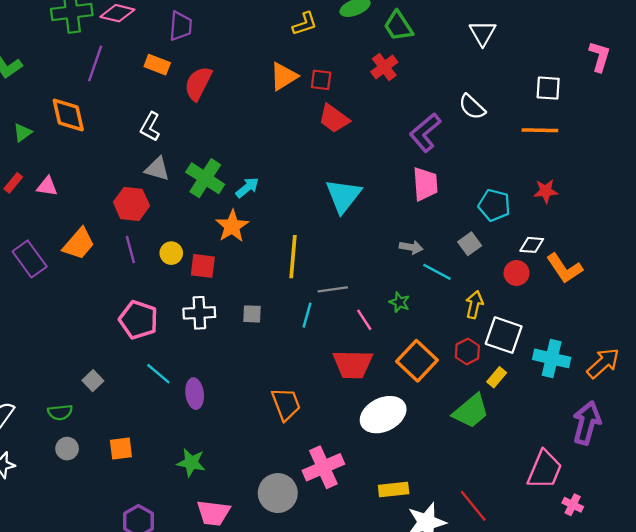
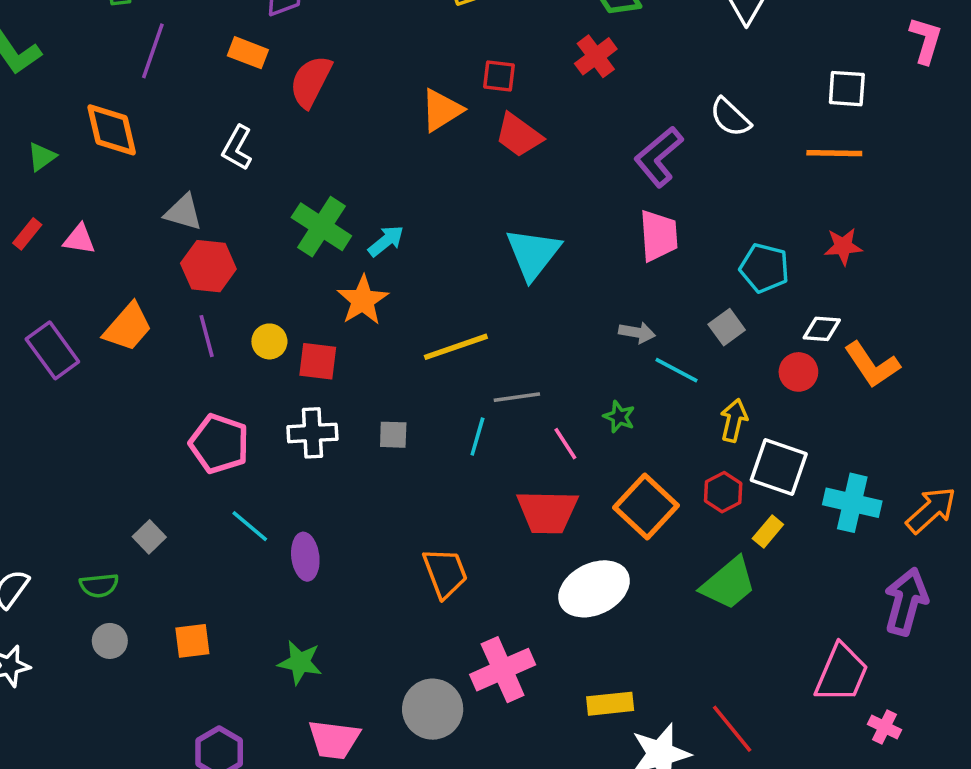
orange triangle: (284, 76) -> (442, 110), moved
gray triangle: (157, 169) -> (183, 212), moved
yellow line: (293, 257) -> (456, 347), turned 66

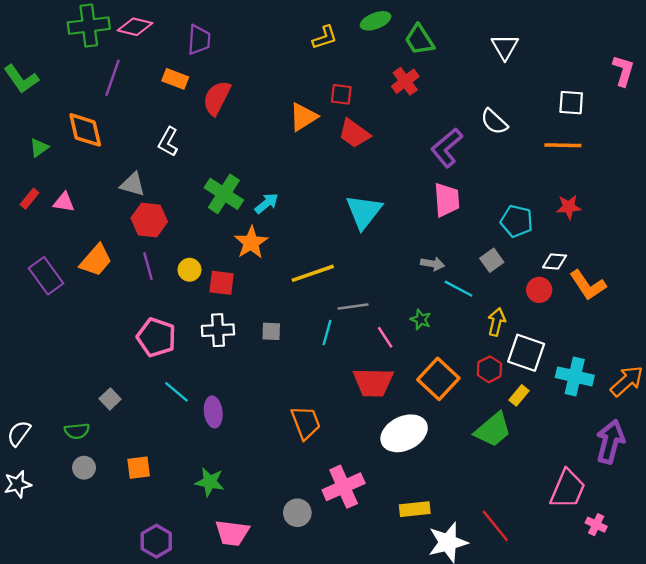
gray circle: (433, 709) -> (297, 513), size x0.7

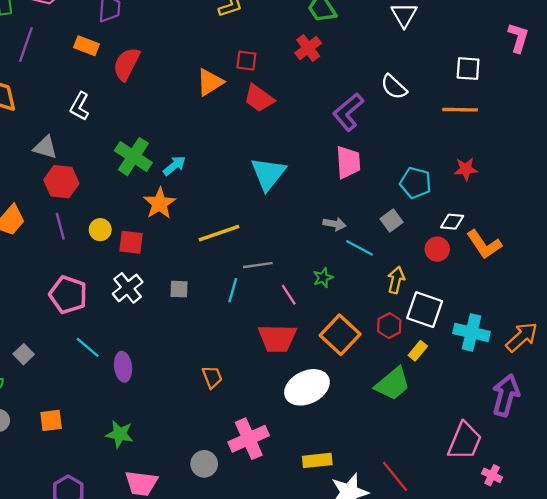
green star: (421, 320) -> (323, 278), turned 30
white cross: (218, 330) -> (128, 288), turned -36
orange trapezoid: (306, 423) -> (212, 377), size x0.7

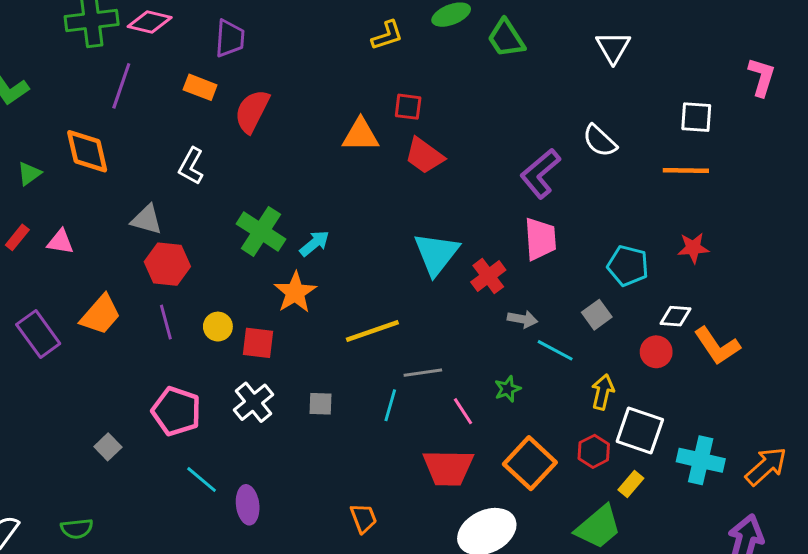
red cross: (308, 48) -> (488, 276), moved
orange triangle: (210, 82) -> (361, 135), turned 32
gray square: (24, 354) -> (108, 447), moved

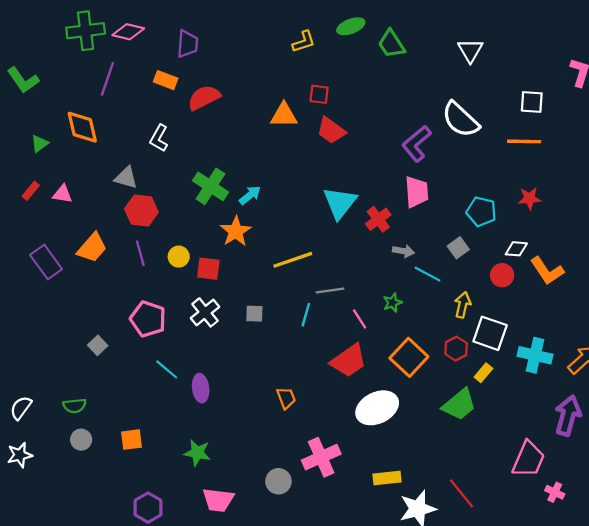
red semicircle: (252, 111) -> (204, 98), turned 36
white semicircle: (600, 141) -> (460, 119), size x1.5
red trapezoid: (448, 468) -> (349, 361), turned -36

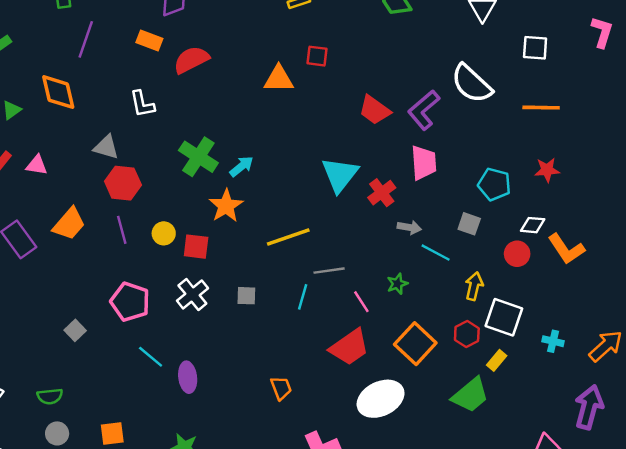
white square: (532, 102) -> (535, 48), moved
red trapezoid: (331, 130) -> (375, 110), moved
white L-shape: (159, 138) -> (142, 104), turned -40
gray square: (458, 248) -> (469, 224), turned -35
cyan cross: (535, 355) -> (553, 341), size x0.6

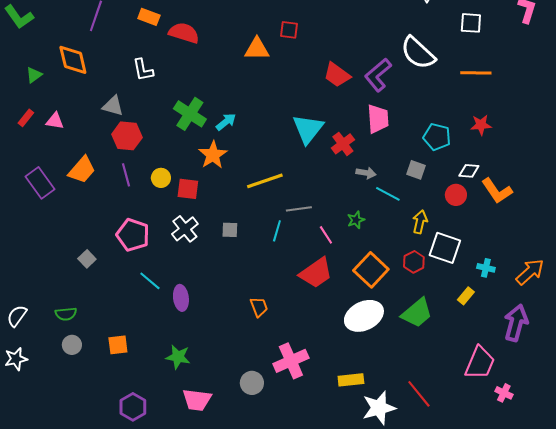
red semicircle: (191, 60) -> (184, 33), turned 44
yellow rectangle: (497, 360) -> (466, 296), moved
white ellipse: (381, 399) -> (364, 316), moved

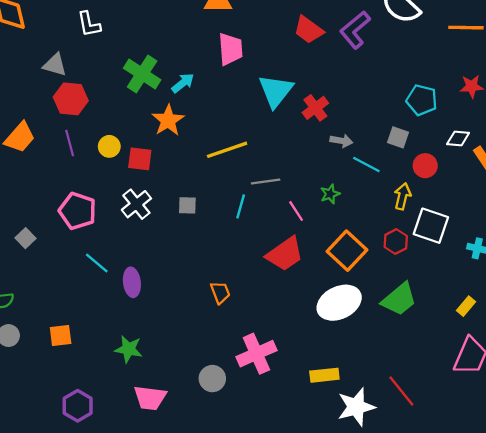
pink trapezoid: (378, 119) -> (230, 49), moved
red circle: (456, 195) -> (425, 166), moved
yellow rectangle: (466, 296) -> (466, 306), moved

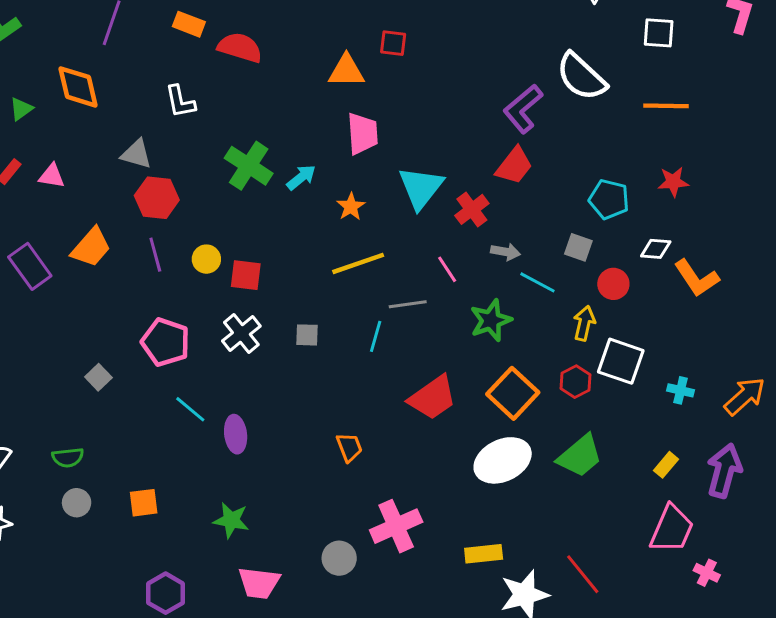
red trapezoid: (309, 30) -> (514, 166), moved, turned -88
orange star: (168, 120) -> (351, 207), moved, size x0.7
green star: (330, 194) -> (491, 320), size x1.6
pink line: (296, 211) -> (447, 269), moved

